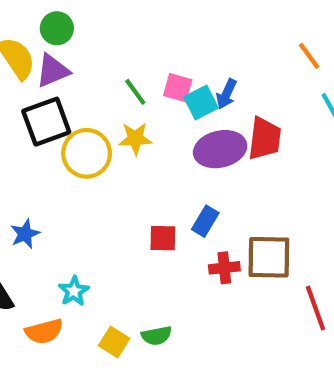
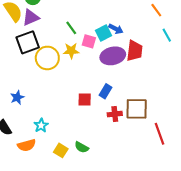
pink square: (178, 88) -> (89, 41), moved
blue arrow: (226, 94) -> (116, 29), turned -88
green semicircle: (157, 336) -> (82, 147), turned 40

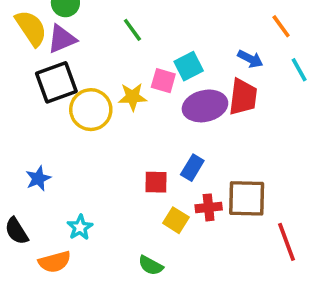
green line: (71, 28) -> (132, 30), moved
blue arrow: (116, 29) -> (250, 59), moved
yellow square: (61, 150) -> (176, 220), moved

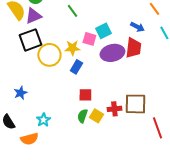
blue rectangle: (192, 168) -> (76, 67), moved
green semicircle: (151, 265) -> (82, 116), moved, turned 80

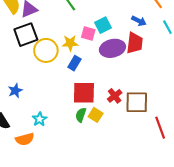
red square: (85, 95) -> (84, 93), size x1.6
red cross: (114, 109) -> (115, 96), moved, turned -32

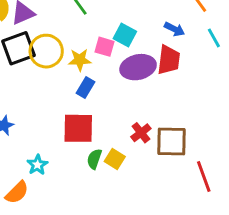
cyan square: (103, 25) -> (125, 35), turned -35
yellow circle: (46, 50) -> (46, 51), moved
red square: (84, 93) -> (78, 128), moved
orange semicircle: (25, 139) -> (17, 193), turned -30

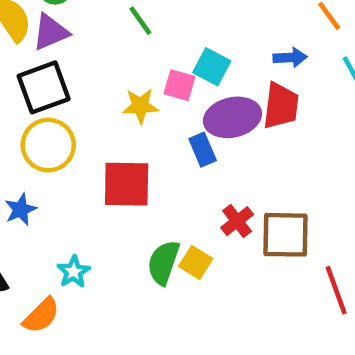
blue arrow: (174, 29) -> (290, 57), turned -30
yellow circle: (46, 51) -> (48, 145), moved
blue rectangle: (86, 88) -> (203, 150), moved, turned -54
red square: (78, 128) -> (127, 184), moved
green semicircle: (94, 159) -> (163, 262), size x1.4

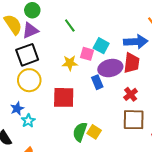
blue arrow: (290, 57) -> (136, 42), size x1.6
red cross: (237, 221) -> (131, 94), moved
cyan star: (74, 272) -> (28, 121), moved

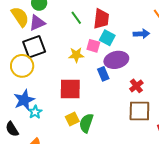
blue arrow: (136, 42) -> (141, 34), size x0.7
red trapezoid: (132, 63) -> (101, 19), moved
yellow circle: (29, 80) -> (22, 66), moved
blue star: (17, 109) -> (24, 100), size x1.5
yellow square: (94, 132) -> (72, 119), moved, turned 32

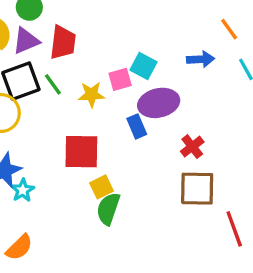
green line: (76, 18) -> (53, 84), moved
red trapezoid: (101, 19) -> (63, 42), moved
pink square: (93, 46) -> (120, 79), turned -32
yellow square: (72, 119) -> (102, 187), moved

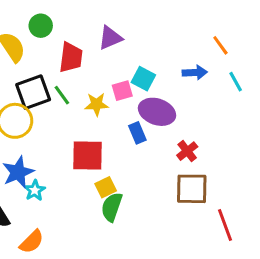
purple triangle: (26, 41) -> (110, 38), moved
purple ellipse: (159, 103) -> (157, 112), turned 32

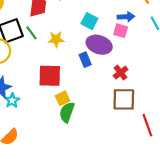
pink square: (122, 91) -> (121, 31), moved, turned 32

